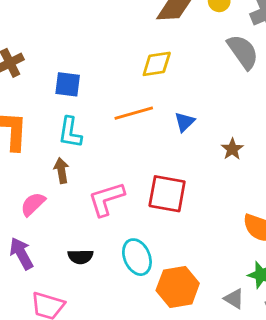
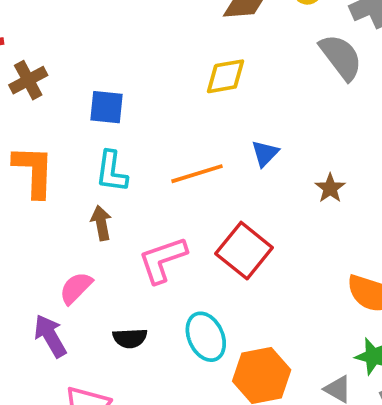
orange line: (134, 113) -> (197, 174), moved
red square: (167, 194) -> (244, 251), turned 30
pink semicircle: (33, 204) -> (76, 288), moved

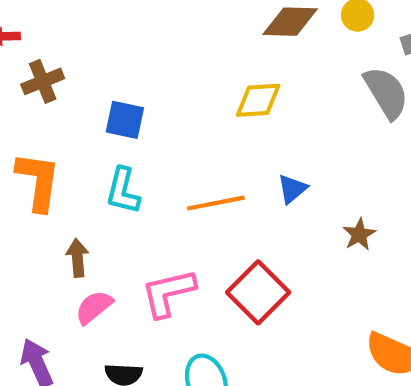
brown arrow: (101, 223) -> (77, 258), moved
pink semicircle: (76, 288) -> (94, 307), moved

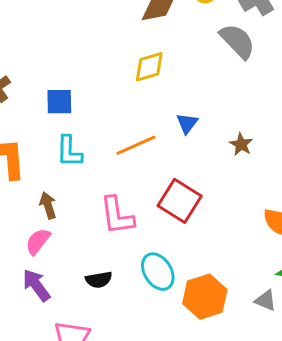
pink L-shape: (168, 293) -> (117, 216), turned -72
pink semicircle: (94, 307) -> (38, 241), moved

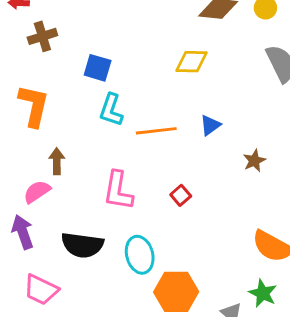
cyan L-shape: (69, 151) -> (111, 110), moved
red square: (180, 201) -> (181, 195), size x0.5
black semicircle: (99, 280) -> (82, 245), size x1.6

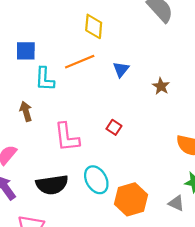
yellow diamond: (191, 62) -> (94, 26), turned -70
orange line: (156, 131) -> (80, 62), moved
brown arrow: (57, 161) -> (26, 111), moved

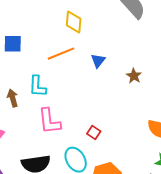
cyan L-shape: (45, 79) -> (37, 86), moved
red square: (114, 127) -> (94, 133), moved

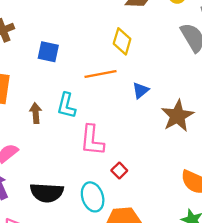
brown star: (134, 76) -> (178, 116), size x1.8
pink L-shape: (49, 121) -> (92, 140), moved

